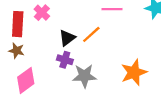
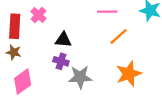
orange line: (91, 34) -> (119, 36), moved
black triangle: (67, 38) -> (63, 40), turned 42

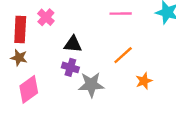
orange line: (119, 36) -> (123, 55), moved
orange star: (129, 74) -> (144, 81), size x0.6

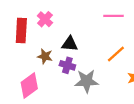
brown star: (19, 58) -> (45, 56), moved

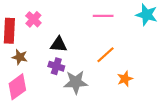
brown star: (45, 56) -> (20, 57), moved

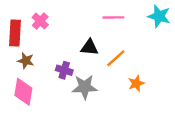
black triangle: (59, 44) -> (89, 47), moved
pink diamond: (17, 87) -> (23, 92), turned -45

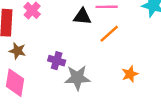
black triangle: (89, 47) -> (82, 17), moved
orange line: (116, 58) -> (109, 34), moved

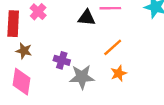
orange line: (109, 34) -> (113, 47), moved
orange star: (130, 74) -> (119, 73), moved

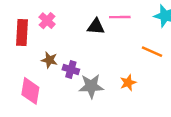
orange line: (113, 47) -> (152, 52), moved, turned 66
brown star: (24, 51) -> (49, 60), moved

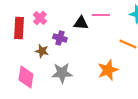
purple cross: (71, 70) -> (60, 38), moved
orange star: (128, 83) -> (108, 70), size x1.5
gray star: (91, 86) -> (62, 73), moved

